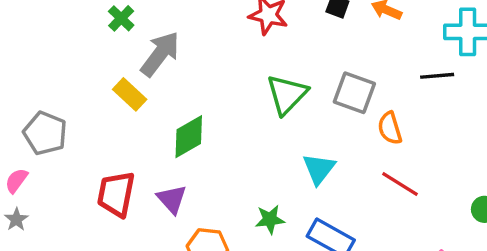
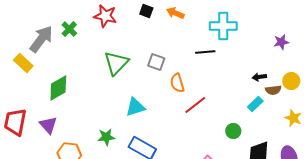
green cross: (121, 18) -> (69, 29), moved
gray square: (354, 93) -> (156, 62), size x0.7
cyan triangle: (319, 169) -> (135, 107), turned 35
red line: (400, 184) -> (195, 105), moved, turned -70

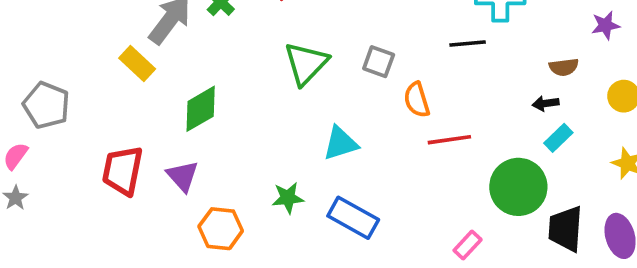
black arrow: (259, 77) -> (546, 103), moved
brown semicircle: (273, 90) -> (564, 67), moved
red line: (195, 105) -> (449, 140), turned 30
green circle: (233, 131) -> (518, 187), size x2.0

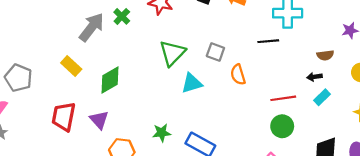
yellow rectangle: (137, 63) -> (71, 66), moved
red line: (449, 140) -> (283, 98), moved
cyan triangle: (340, 143) -> (192, 83), moved
green circle: (518, 187) -> (282, 126), moved, size x0.7

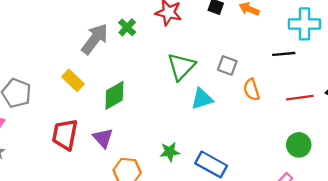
red line: (283, 98) -> (300, 98), moved

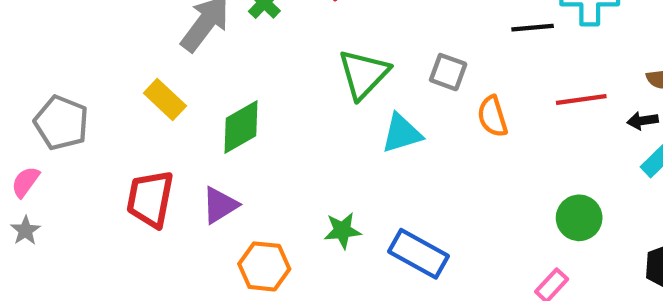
black line: (284, 54) -> (533, 28), moved
red line: (300, 98) -> (581, 99), moved
purple triangle: (103, 138) -> (220, 205), turned 40

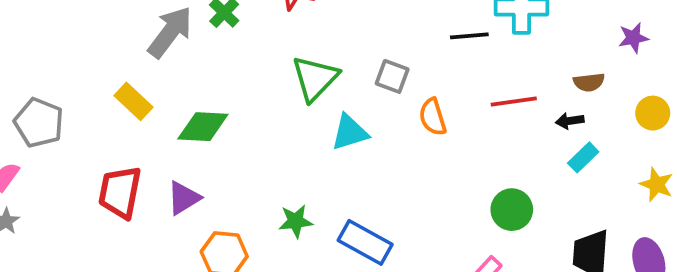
green diamond: (241, 127) -> (203, 127), turned 33

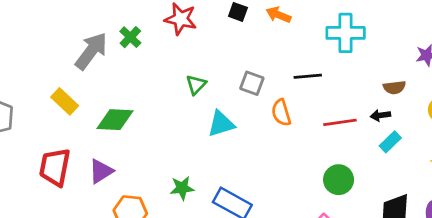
black line: (469, 36) -> (308, 76), moved
green triangle: (315, 78) -> (196, 85), size x0.6
red line: (514, 101) -> (340, 122), moved

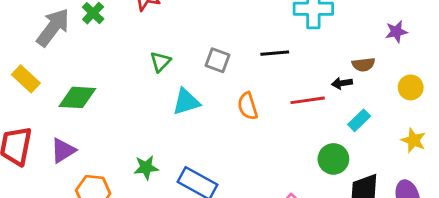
orange semicircle: (281, 113) -> (248, 106), moved
black arrow: (380, 115) -> (342, 83), moved
green circle: (339, 180) -> (333, 159), moved

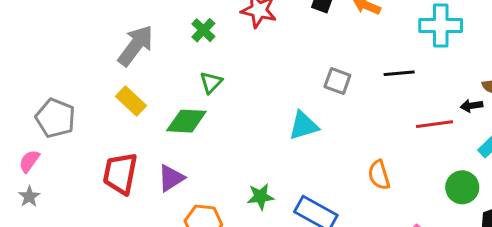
gray arrow: (53, 27) -> (136, 46), moved
green triangle: (160, 62) -> (211, 83), moved
orange semicircle: (248, 106) -> (379, 175), moved

